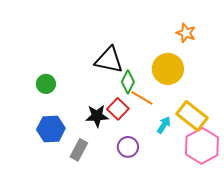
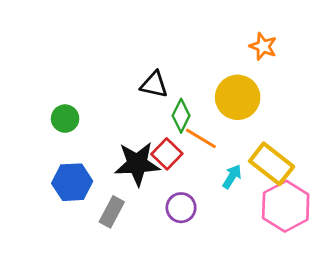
black triangle: (109, 60) -> (154, 85), size x0.7
black star: (97, 116) -> (137, 164), size x1.4

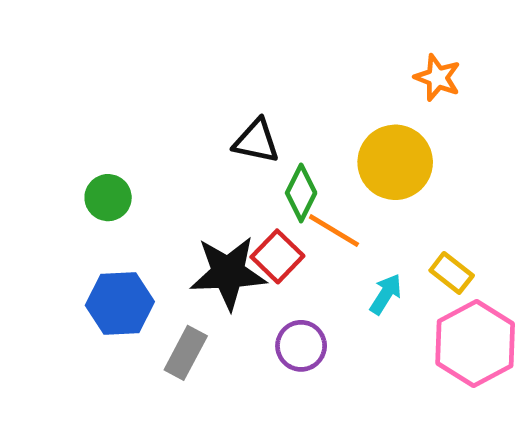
yellow rectangle: (272, 164) -> (452, 273), size x0.6

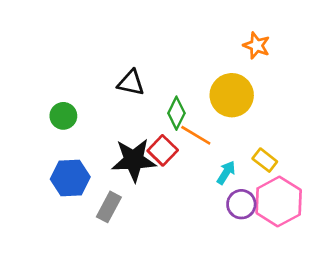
black triangle: (256, 141) -> (131, 83), moved
purple circle: (301, 346) -> (241, 204), moved

